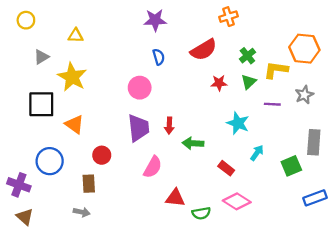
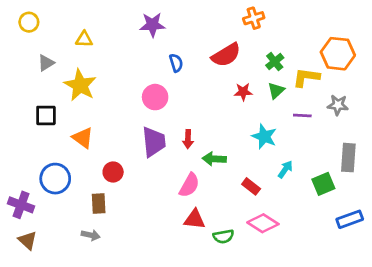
purple star: (155, 20) -> (152, 25), moved
gray star: (304, 95) -> (338, 105), turned 30
black square: (41, 104) -> (46, 115), size x0.7
pink semicircle: (153, 167) -> (189, 185), moved

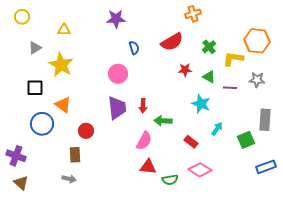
green triangle: (276, 90) -> (209, 77), moved, turned -48
blue circle: (55, 179) -> (42, 124), moved

